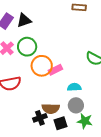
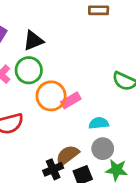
black triangle: (24, 20) -> (33, 41), moved
brown semicircle: (51, 109) -> (67, 155), turned 144

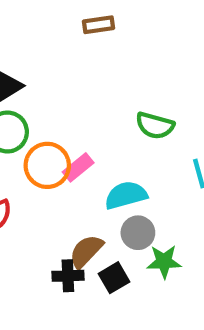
cyan semicircle: (99, 123) -> (126, 195), size x1.4
black cross: (53, 169) -> (68, 276), turned 30

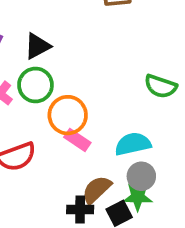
pink rectangle: (78, 167) -> (77, 140), moved, turned 70
green star: (164, 262) -> (138, 197), moved

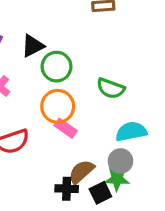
green circle: (35, 85) -> (56, 67), moved
green semicircle: (161, 86) -> (111, 88), moved
cyan semicircle: (133, 144) -> (131, 132), moved

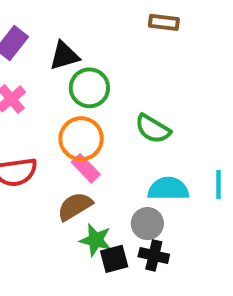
brown semicircle: (81, 172) -> (75, 206), moved
green star: (117, 179) -> (96, 240), moved
black cross: (67, 189) -> (154, 255), moved

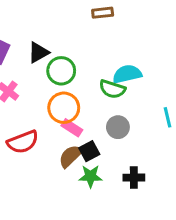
cyan semicircle: (168, 189) -> (127, 74), moved
gray circle: (147, 224) -> (118, 127), moved
black square: (114, 259) -> (89, 151), moved

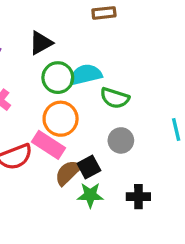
black triangle: (38, 52) -> (41, 43), moved
cyan semicircle: (127, 74) -> (86, 75), moved
pink rectangle: (72, 128) -> (48, 145), moved, size x1.4

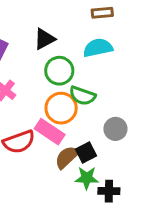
cyan semicircle: (86, 75) -> (98, 48), moved
green semicircle: (115, 98) -> (83, 96), moved
black cross: (138, 197) -> (109, 191), moved

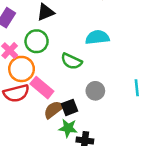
cyan semicircle: (98, 48) -> (97, 37), moved
green circle: (59, 71) -> (37, 41), moved
orange circle: (61, 108) -> (22, 69), moved

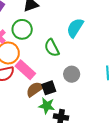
cyan semicircle: (97, 37) -> (75, 28), turned -54
green semicircle: (71, 61) -> (52, 48), turned 36

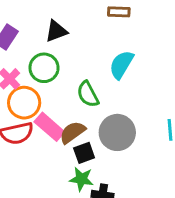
gray circle: (72, 74) -> (117, 132), size x1.5
brown semicircle: (35, 89) -> (72, 132), moved

